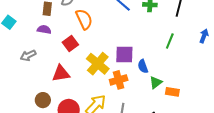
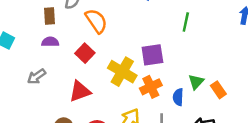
green line: (170, 41) -> (186, 22), moved
blue semicircle: (143, 66) -> (178, 97), moved, turned 32
orange rectangle: (172, 92) -> (218, 90), turned 56

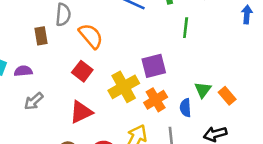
purple semicircle: (50, 42) -> (23, 71), moved
yellow cross: (122, 72) -> (124, 87), turned 36

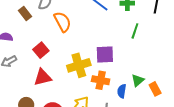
brown rectangle: (41, 36) -> (25, 14), turned -40
red square: (82, 71) -> (41, 50), moved
orange cross: (156, 100) -> (101, 80), turned 30

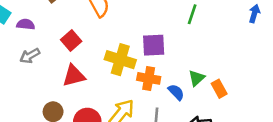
yellow cross: (79, 65) -> (120, 60), turned 35
blue semicircle: (122, 91) -> (176, 92), turned 128

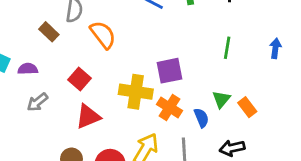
green line: (192, 14) -> (227, 48), moved
blue arrow: (254, 14) -> (275, 48), moved
orange cross: (149, 78) -> (169, 108), turned 30
blue semicircle: (176, 92) -> (201, 118), turned 30

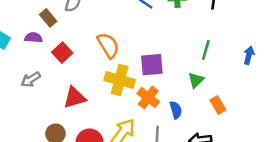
orange semicircle: (103, 35) -> (108, 45), moved
purple semicircle: (28, 69) -> (33, 38), moved
red square: (79, 79) -> (62, 53), moved
green triangle: (221, 99) -> (196, 80), moved

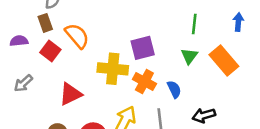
brown rectangle: (48, 18) -> (45, 23), moved, turned 30
orange semicircle: (108, 45) -> (77, 36), moved
orange rectangle: (218, 105) -> (224, 60), moved, size x1.6

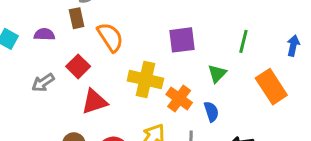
purple square: (143, 48) -> (182, 40), moved
red square: (50, 51) -> (78, 66), moved
green triangle: (189, 56) -> (217, 74), moved

